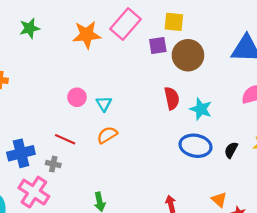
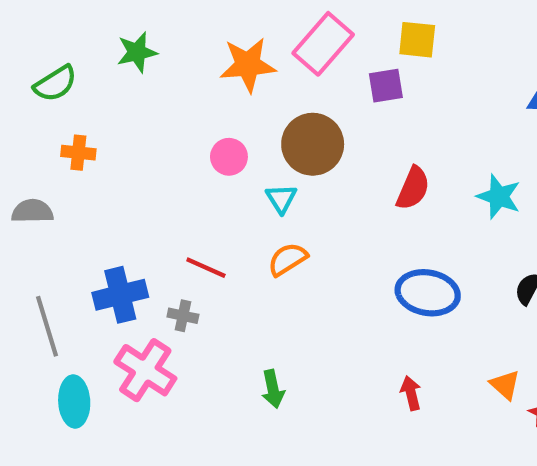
brown circle: (188, 55) -> (313, 144), moved
pink circle: (77, 97) -> (229, 157), moved
red semicircle: (172, 98) -> (413, 188), turned 35
cyan star: (201, 109) -> (499, 197), moved
blue ellipse: (195, 146) -> (428, 293), moved

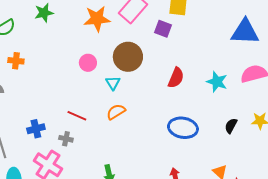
purple square: (386, 86) -> (163, 29), turned 30
blue cross: (120, 295) -> (36, 129), size x0.7

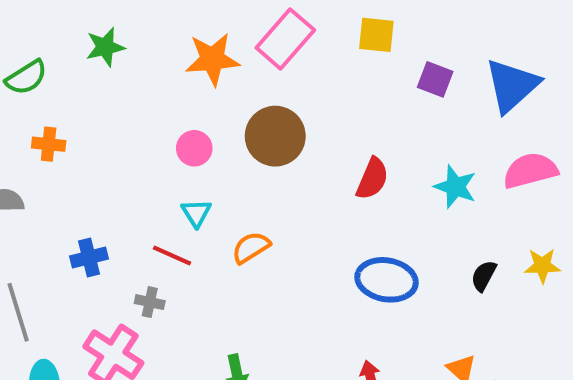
purple square: (163, 29) -> (435, 79), moved
blue triangle: (245, 32) -> (512, 86), turned -44
cyan triangle: (113, 83) -> (196, 213), moved
blue cross: (36, 129) -> (89, 258), moved

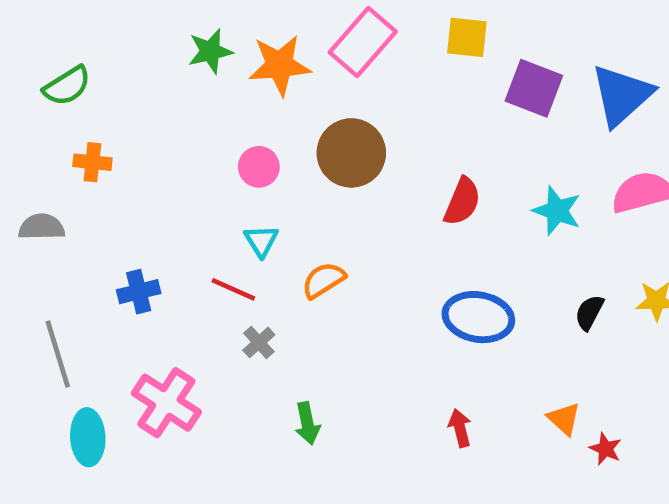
green star: (105, 47) -> (210, 51), moved
purple square: (435, 79) -> (534, 88), size x1.4
gray cross: (150, 302) -> (259, 342), moved, turned 36

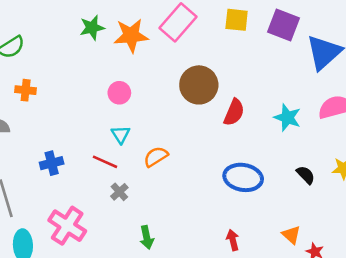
purple square: (534, 88) -> (284, 25), moved
brown circle: (351, 153) -> (199, 85), moved
black semicircle: (589, 312) -> (306, 175), turned 108

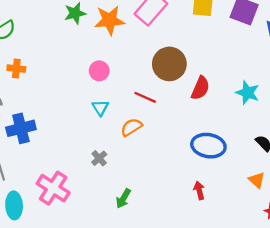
red line: (105, 162) -> (145, 97), moved
blue cross: (52, 163) -> (21, 128), moved, size x1.4
orange triangle: (291, 235) -> (257, 180), moved
green arrow: (147, 237) -> (123, 199), turned 42
red arrow: (233, 240) -> (199, 190), moved

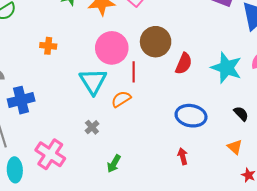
orange cross: (16, 69) -> (48, 46), moved
pink circle: (99, 71) -> (112, 48), moved, size x1.8
cyan star: (248, 93) -> (226, 68), size x1.4
red line: (145, 97) -> (134, 72), turned 66
cyan triangle: (100, 108) -> (93, 81), size x1.8

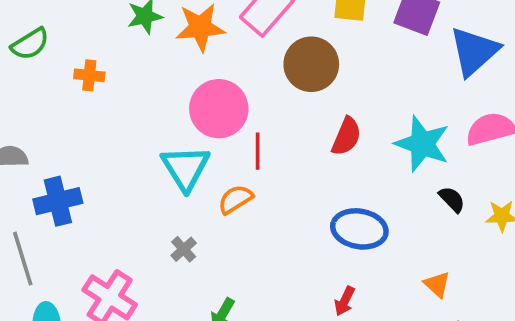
brown circle: (156, 42) -> (311, 64), moved
orange cross: (48, 46) -> (89, 75), moved
black semicircle: (241, 114) -> (452, 199), moved
red arrow: (183, 156) -> (345, 301), turned -140

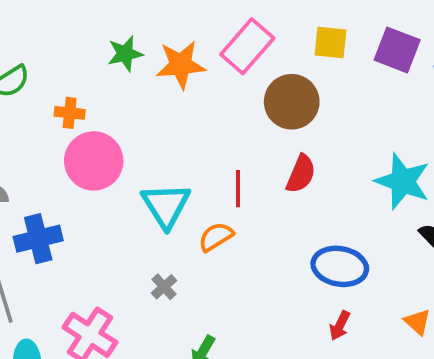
pink circle: (219, 109) -> (94, 161), moved
red semicircle: (346, 136) -> (301, 174), moved
red arrow: (345, 301) -> (340, 326), moved

